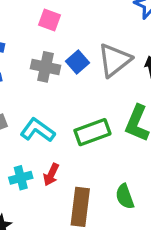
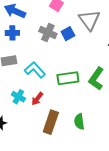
gray triangle: (114, 60) -> (89, 20), moved, turned -40
cyan cross: (21, 178) -> (18, 97), turned 32

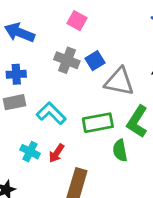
gray triangle: (89, 20) -> (119, 82), moved, turned -40
blue cross: (12, 33) -> (16, 74), moved
green semicircle: (79, 122) -> (120, 150), moved

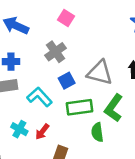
gray cross: (67, 60) -> (55, 52), turned 30
blue square: (95, 61) -> (67, 81), moved

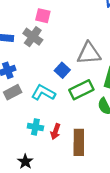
gray cross: (55, 52) -> (33, 37), moved
red arrow: (42, 132) -> (55, 132), moved

